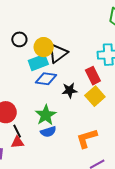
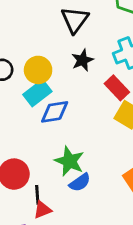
black triangle: (58, 53) -> (75, 20), moved
black star: (70, 90) -> (82, 60), moved
black line: (17, 131) -> (37, 195), turned 40

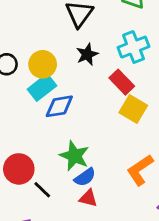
black line: (37, 195) -> (42, 190), turned -42
red triangle: (42, 210) -> (88, 198), moved, turned 36

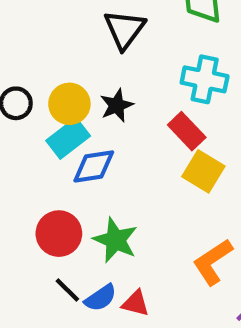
cyan cross: (133, 47) -> (205, 79), turned 32
black star: (87, 54) -> (117, 105), moved
red circle: (19, 169) -> (59, 234), moved
blue semicircle: (85, 177) -> (101, 298), moved

